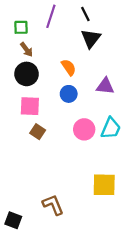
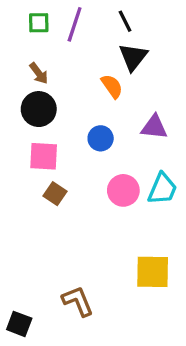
green square: (21, 27) -> (39, 23), moved
orange semicircle: (69, 67) -> (112, 86), moved

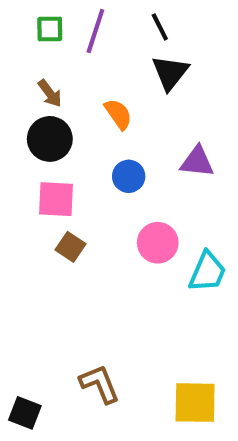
orange semicircle: (112, 86) -> (118, 114), moved
cyan trapezoid: (162, 189) -> (208, 272), moved
yellow square: (153, 272) -> (195, 403), moved

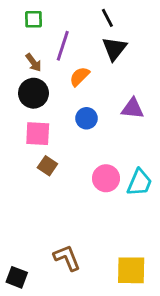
purple line: (95, 31) -> (63, 46), moved
orange semicircle: (118, 114) -> (80, 76), turned -100
pink circle: (158, 243) -> (106, 178), moved

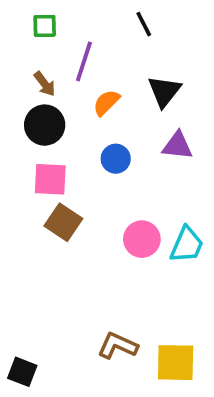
black triangle: (114, 49) -> (164, 91), moved
brown square: (47, 166) -> (63, 222), size x1.4
brown L-shape: (67, 258) -> (118, 346), moved, turned -44

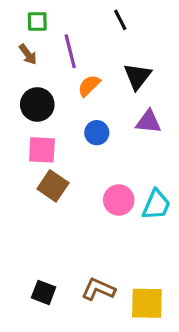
purple line: (84, 61) -> (70, 51), turned -32
brown arrow: (45, 84) -> (28, 54), moved
black square: (22, 372) -> (44, 292), moved

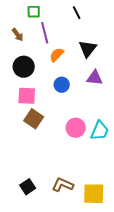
green square: (37, 21) -> (34, 12), moved
black square: (44, 292) -> (28, 187), turned 35

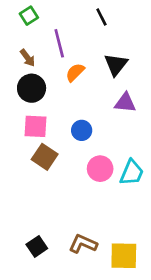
green square: (34, 12) -> (29, 16), moved, turned -32
brown arrow: (18, 35) -> (28, 58), moved
blue circle: (62, 85) -> (82, 130), moved

